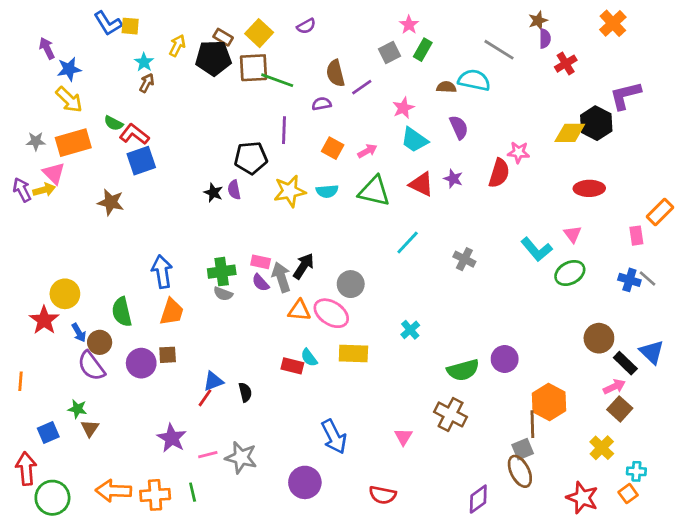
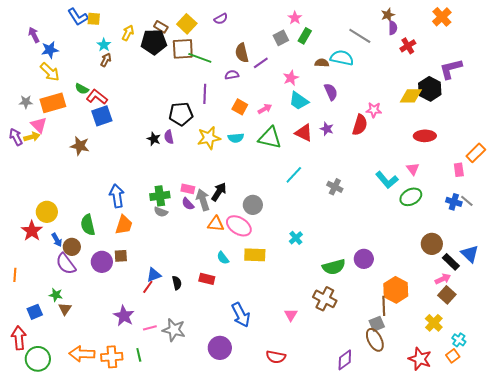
red rectangle: (292, 366) -> (207, 279), moved
cyan cross: (636, 471) -> (459, 340), turned 32

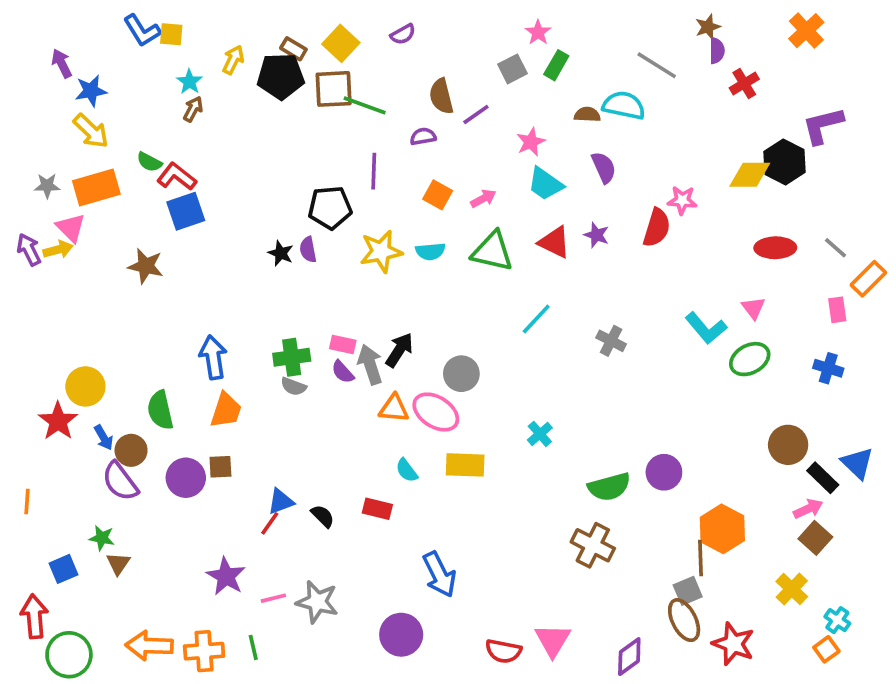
gray line: (467, 201) -> (836, 248), moved
black semicircle: (177, 283) -> (323, 516), turned -32
pink triangle: (291, 315) -> (553, 640), moved, size x1.5
red star: (420, 359) -> (733, 644), moved

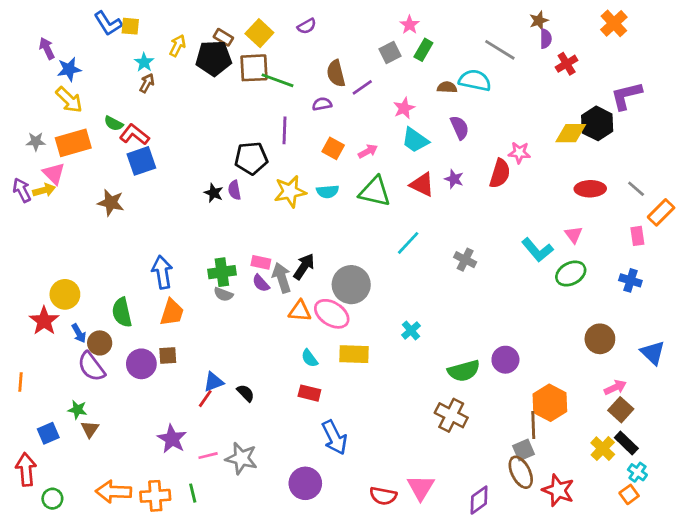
gray circle: (461, 374) -> (351, 285), size x1.4
black rectangle: (823, 478) -> (626, 443), moved
red rectangle: (377, 509) -> (309, 393), moved
green circle: (69, 655) -> (52, 499), size x0.6

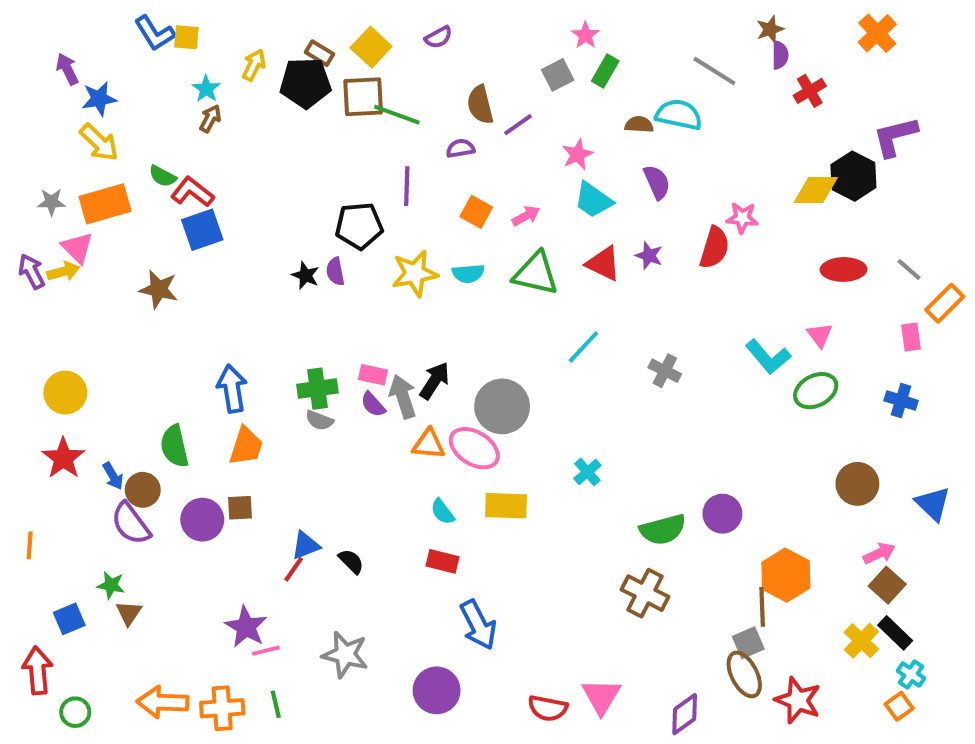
yellow circle: (65, 294) -> (65, 393), moved
pink line: (208, 456) -> (266, 651), moved

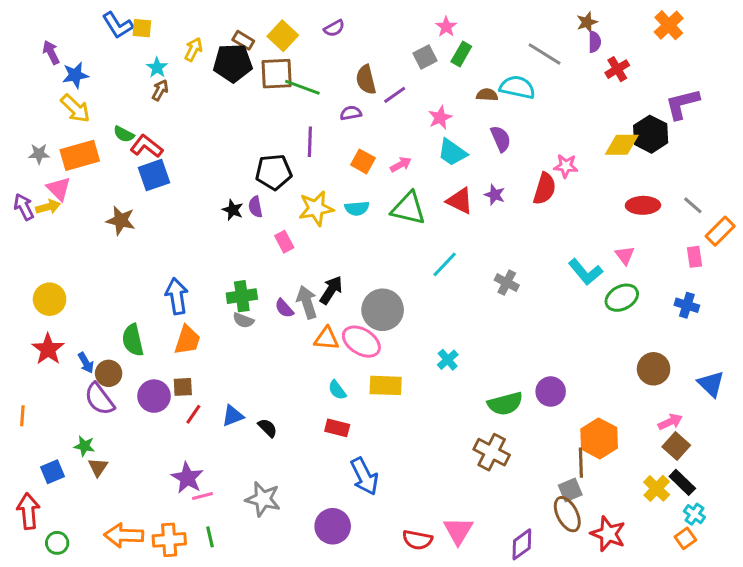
pink rectangle: (373, 375) -> (284, 242), moved, turned 50
red line: (294, 569) -> (193, 414), moved

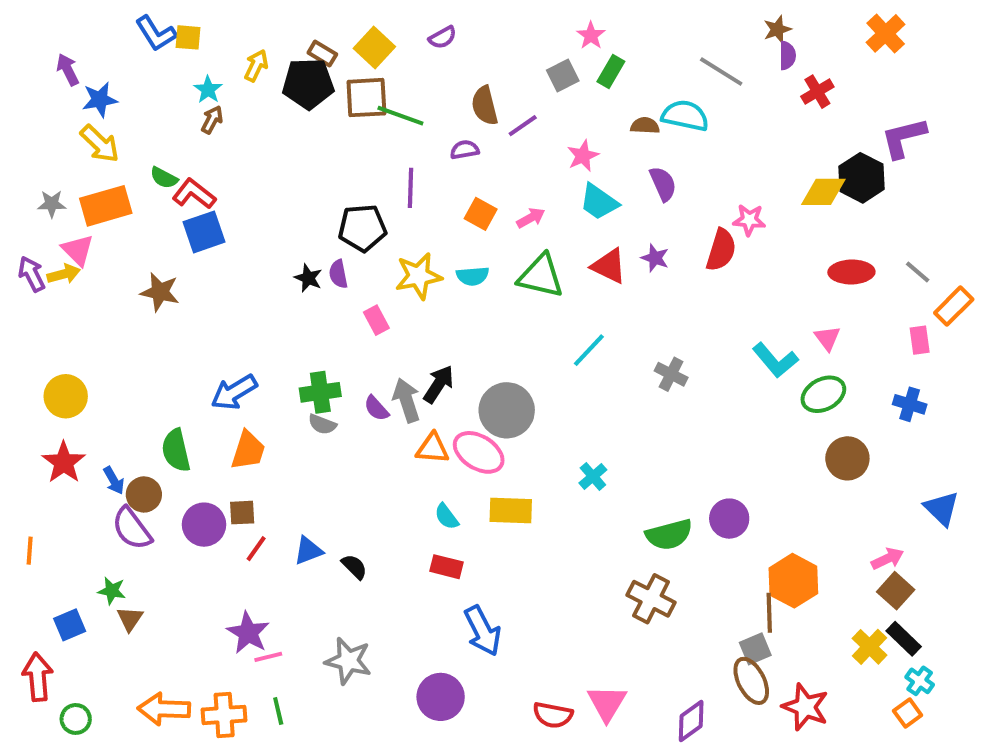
blue arrow: (177, 296) -> (234, 392), turned -112
brown circle: (654, 369) -> (847, 458), moved

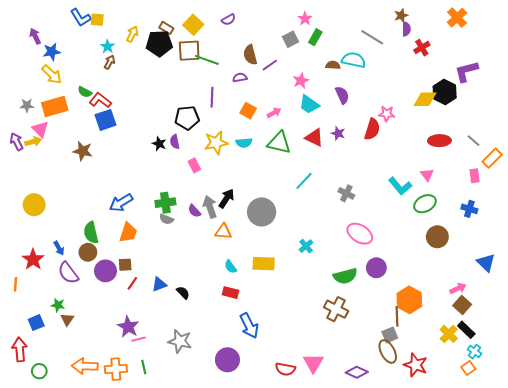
pink ellipse: (479, 452) -> (360, 234), moved
red star: (64, 462) -> (33, 260), moved
brown circle: (144, 494) -> (88, 252), moved
purple diamond: (691, 721) -> (357, 372), turned 60

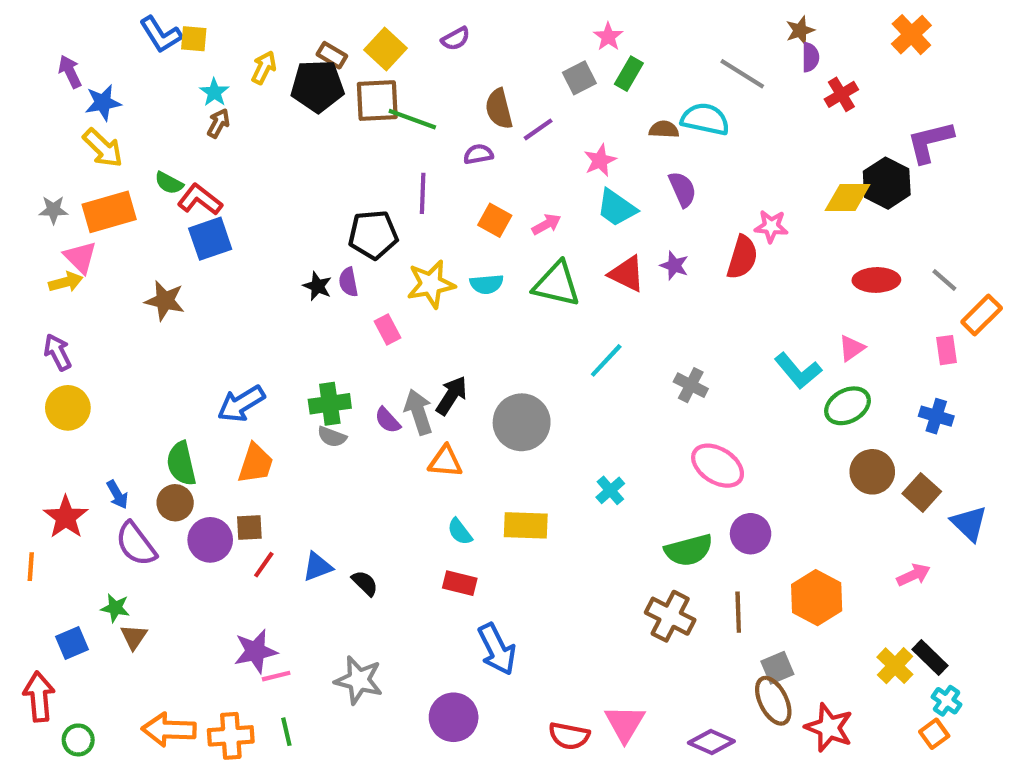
purple arrow: (17, 142) -> (58, 352), moved
pink triangle: (427, 175) -> (852, 348), turned 32
brown square: (462, 305) -> (922, 492), moved
brown line: (397, 316) -> (738, 612), moved
purple star: (128, 327) -> (256, 651), turned 30

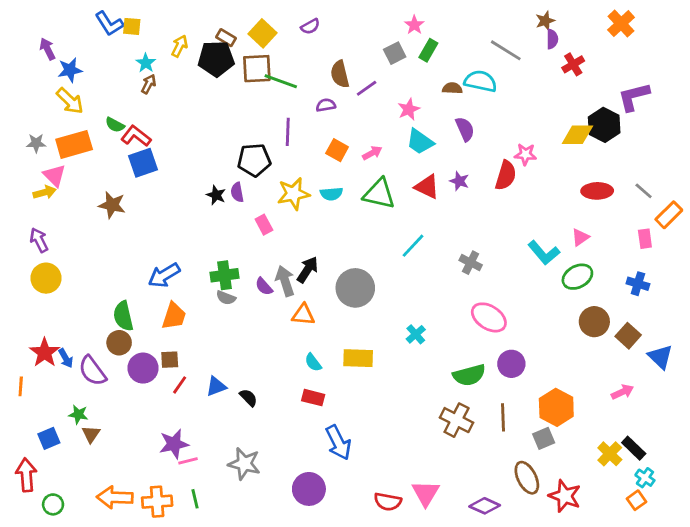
blue arrow: (117, 494) -> (66, 358), moved
gray square: (777, 668) -> (544, 438), moved

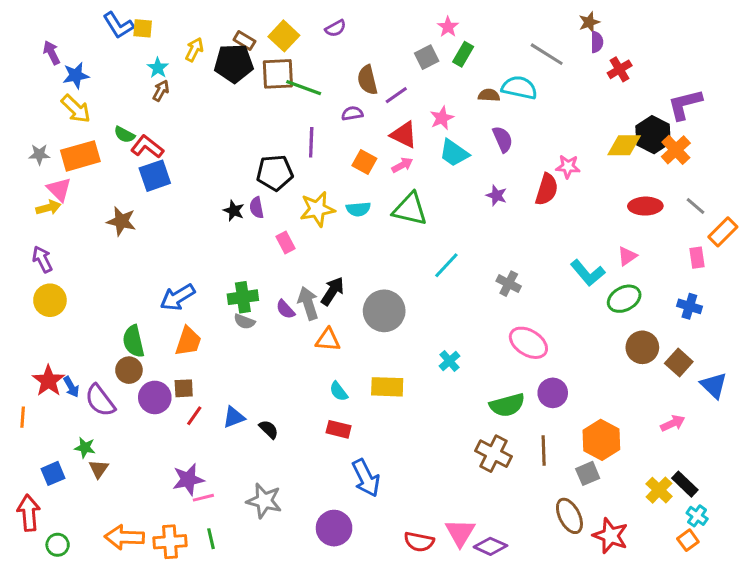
orange cross: (621, 24) -> (676, 150), moved
red triangle: (427, 187) -> (404, 135), moved
purple diamond: (485, 506) -> (490, 546), moved

